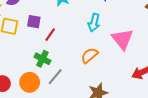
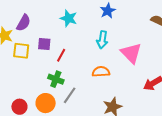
orange semicircle: (89, 55) -> (101, 72), turned 42

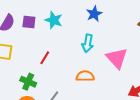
purple square: (44, 44) -> (29, 22), moved
green cross: (56, 79) -> (28, 82), moved

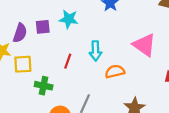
cyan arrow: (88, 43) -> (95, 51), moved
green cross: (28, 82) -> (44, 86), moved

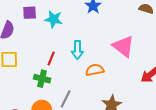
purple square: (43, 27) -> (30, 13), moved
green cross: (44, 86) -> (42, 79), moved

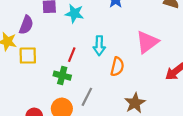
pink triangle: (123, 46) -> (147, 42), turned 45
orange semicircle: (95, 70) -> (117, 67), turned 114

